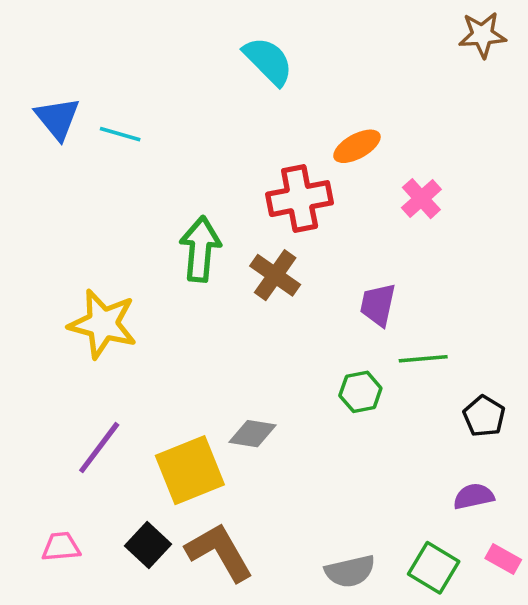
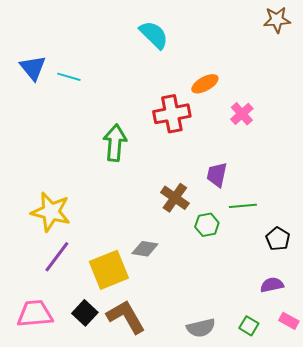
brown cross: (275, 275) -> (175, 198), moved
yellow star: (103, 324) -> (51, 212), moved
pink trapezoid: (61, 547) -> (35, 314), size x1.6
green square: (434, 568) -> (249, 326), size x0.7

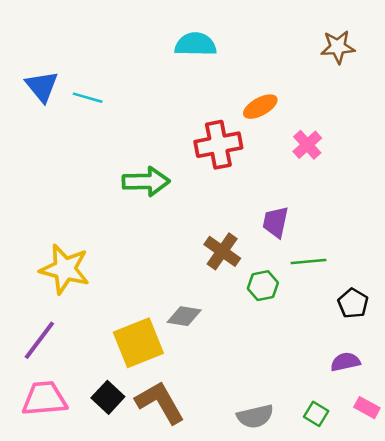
brown star: (277, 20) -> (338, 47), moved
cyan semicircle: (154, 35) -> (196, 44), turned -44
green arrow: (115, 143) -> (146, 182), turned 84
purple line: (57, 257) -> (39, 340), moved

